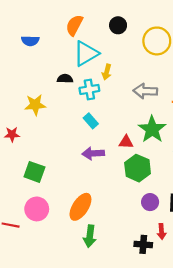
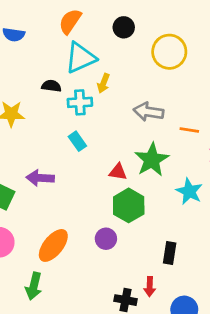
purple arrow: (93, 153) -> (40, 178), moved
purple circle: (150, 202) -> (106, 239), moved
green arrow: (90, 236) -> (34, 286), moved

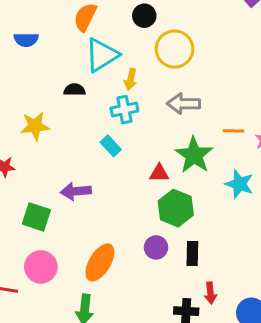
yellow circle: (169, 52) -> (175, 49), moved
cyan cross: (80, 102) -> (124, 110), moved
orange line: (189, 130) -> (233, 131), moved
black rectangle: (170, 253) -> (192, 254), moved

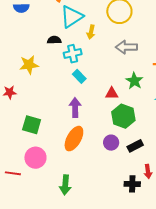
cyan cross: (124, 110) -> (73, 54), moved
green star: (194, 155) -> (134, 81), size x0.7
purple arrow: (76, 191) -> (75, 108), moved, turned 96
black rectangle: (192, 254) -> (135, 146), turned 63
orange ellipse: (100, 262) -> (74, 139), moved

